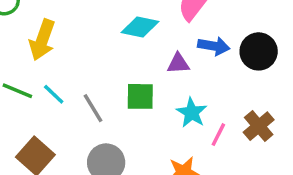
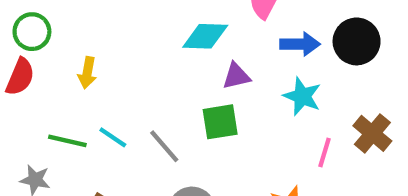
yellow arrow: (42, 40) -> (87, 73), size x0.6
purple triangle: (178, 63) -> (236, 76), moved
cyan star: (192, 113) -> (302, 96), moved

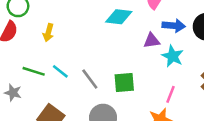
purple triangle: (236, 76) -> (152, 41), moved
green square: (220, 122) -> (124, 82), moved
pink line: (324, 152) -> (171, 94), moved

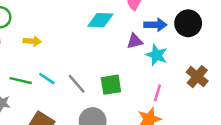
yellow arrow: (48, 33) -> (32, 41), turned -96

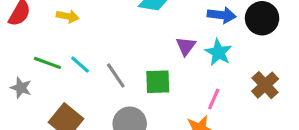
purple triangle: (135, 41) -> (186, 46), moved, turned -48

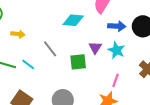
gray line: (116, 75) -> (50, 49), moved
green square: (158, 82) -> (78, 62), moved

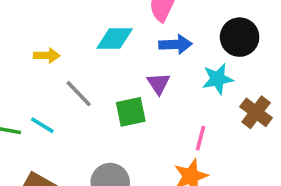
blue arrow: (117, 26) -> (175, 44), moved
yellow arrow: (18, 34) -> (47, 56), moved
cyan star: (116, 50) -> (218, 79), moved, turned -30

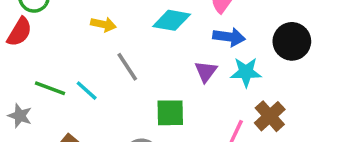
cyan star: (218, 79) -> (246, 72), moved
green square: (131, 112) -> (170, 113), moved
brown cross: (256, 112) -> (270, 116), moved

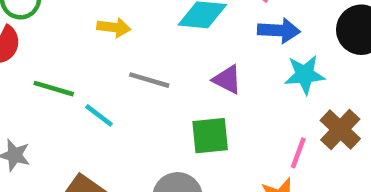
gray line: (127, 67) -> (149, 80), turned -36
purple triangle: (206, 71) -> (227, 80), moved, turned -35
green line: (50, 88) -> (54, 89), moved

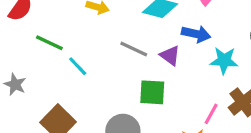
blue arrow: (279, 30) -> (196, 34), moved
gray line: (149, 80) -> (134, 49), moved

